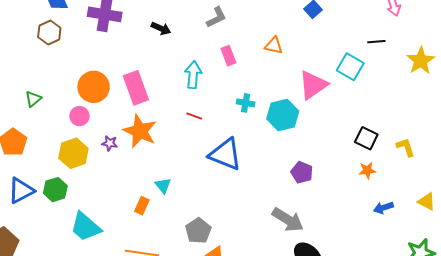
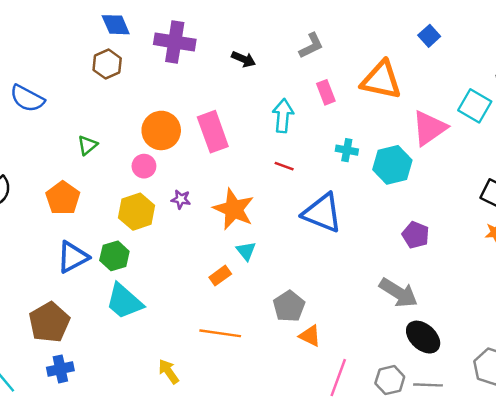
orange triangle: (274, 46) -> (381, 80), size x1.8
orange star: (140, 131) -> (234, 209), moved
orange rectangle: (142, 206) -> (220, 276), turned 30
cyan trapezoid: (86, 227) -> (124, 301), moved

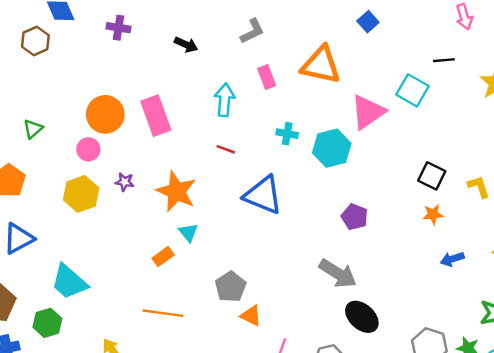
purple cross: (175, 42) -> (119, 28), size x0.6
brown hexagon: (107, 64) -> (35, 41), moved
green hexagon: (114, 256) -> (47, 323), moved

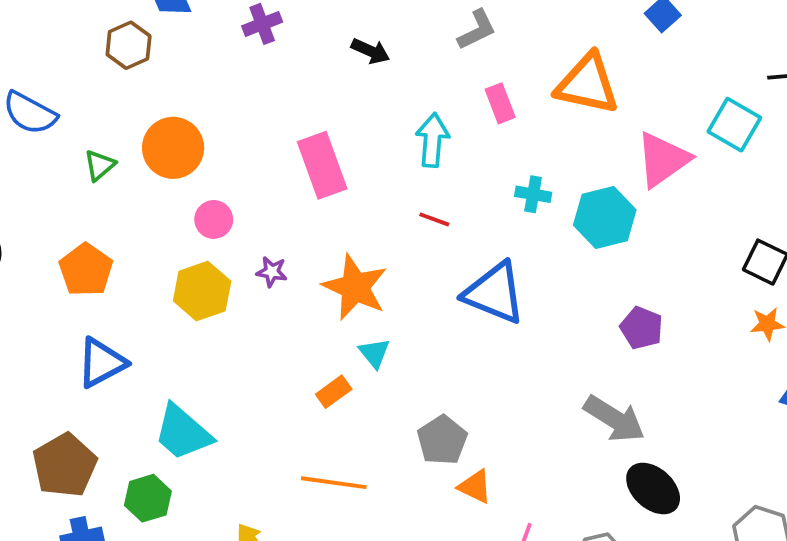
purple cross: (119, 28) -> (262, 24), turned -30
orange circle: (105, 114) -> (173, 148), moved
green triangle: (33, 129) -> (100, 165), moved

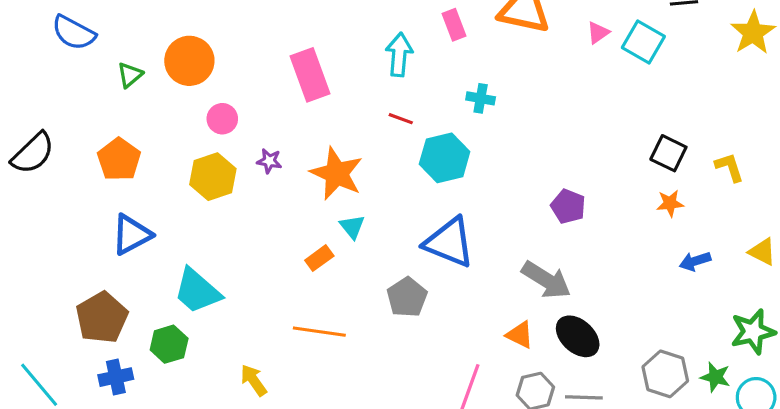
pink triangle: (663, 159) -> (598, 33), moved, size x0.5
cyan hexagon: (605, 218) -> (445, 158), moved
blue triangle: (494, 293) -> (449, 242), moved
orange triangle: (475, 487) -> (520, 335), moved

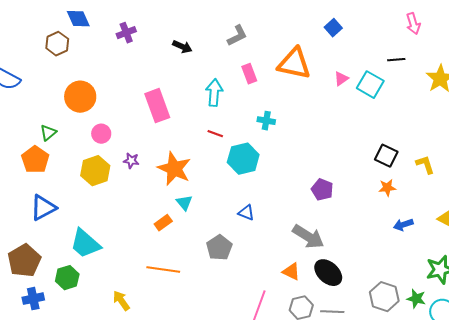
green triangle: (130, 75) -> (48, 133), moved
blue triangle: (449, 242) -> (246, 213), size x0.5

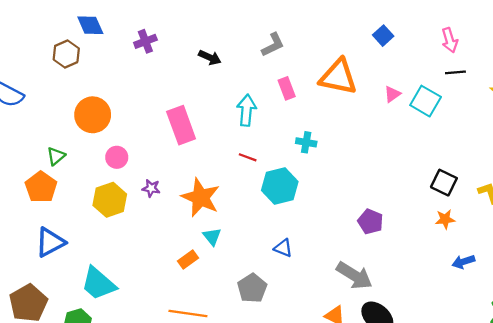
pink arrow: (413, 24) -> (450, 40), moved

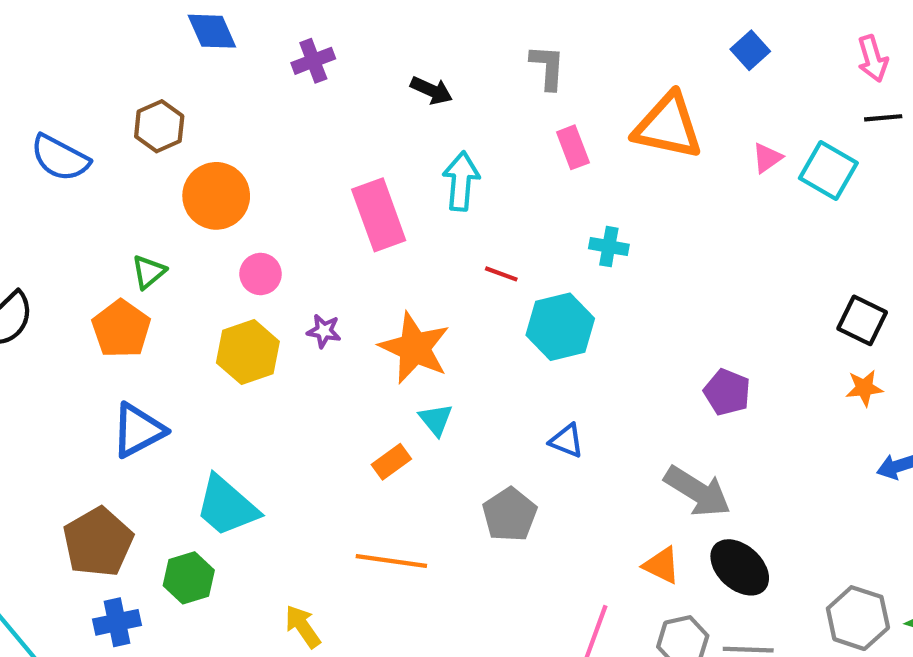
gray L-shape: (273, 45) -> (548, 67), turned -60
brown hexagon: (66, 54) -> (159, 126), moved
cyan arrow: (246, 110) -> (461, 181), moved

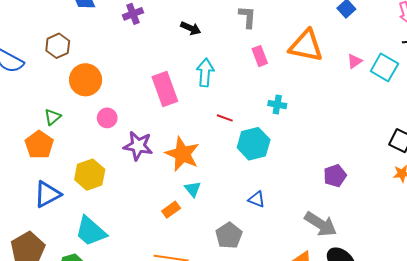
purple star: (324, 331) -> (138, 146), size x1.8
yellow hexagon: (248, 352) -> (90, 175), moved
purple pentagon: (727, 392) -> (335, 176), turned 30

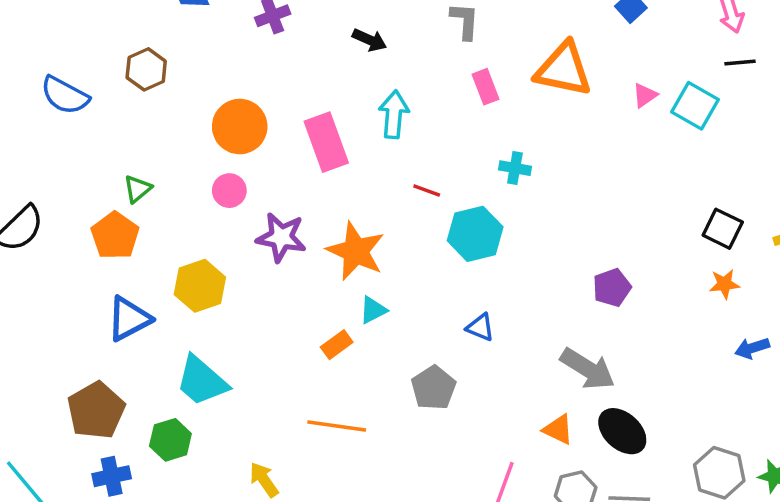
orange circle: (86, 80) -> (240, 127), moved
cyan triangle: (193, 189) -> (373, 310), turned 42

